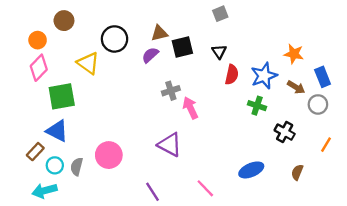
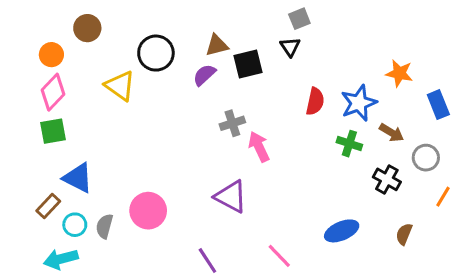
black triangle: (219, 52) -> (290, 47), moved
brown arrow: (296, 87) -> (392, 133), moved
green square: (62, 96) -> (53, 131), moved, size x0.7
gray circle: (318, 104) -> (426, 158), moved

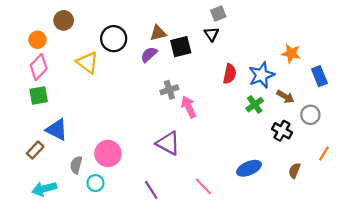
green cross: (349, 144) -> (255, 105), turned 36
orange line: (443, 197) -> (324, 153), moved
cyan circle: (75, 225) -> (95, 183), moved

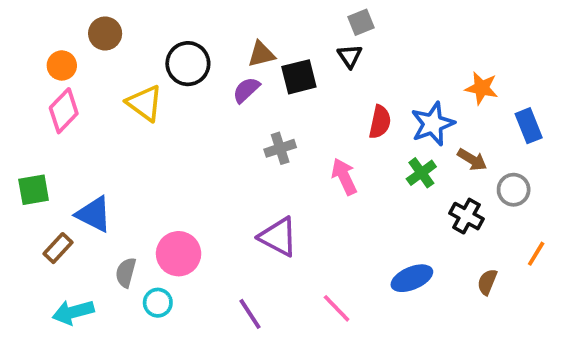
green square: (39, 95) -> (34, 190), moved
pink arrow: (189, 107) -> (344, 177), moved

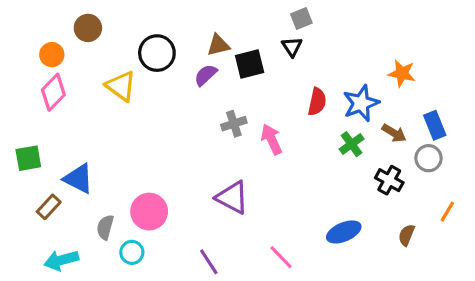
blue rectangle: (529, 126) -> (435, 125), moved
pink arrow: (344, 177) -> (272, 139), moved

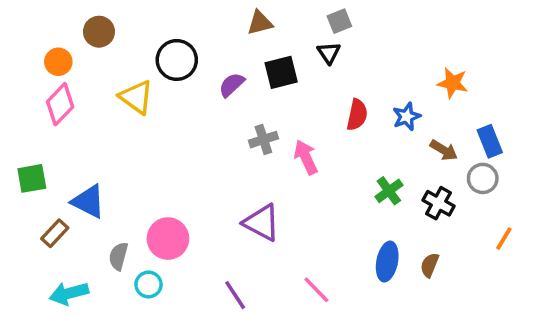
brown triangle: (218, 45) -> (260, 23), moved
blue star: (361, 103) -> (407, 117), size x0.7
green cross: (352, 144) -> (389, 191), moved
blue ellipse: (344, 232) -> (387, 262), turned -56
brown semicircle: (407, 235) -> (430, 265), moved

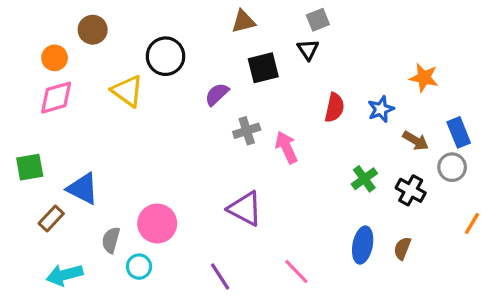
purple semicircle: (232, 85) -> (217, 94), moved
pink diamond: (60, 104) -> (56, 98), turned 30

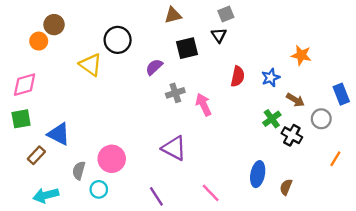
brown circle: (93, 30) -> (54, 25), moved
pink diamond: (56, 98) -> (25, 85), moved
blue rectangle: (459, 132) -> (341, 94), moved
green cross: (364, 179) -> (272, 119), moved
brown semicircle: (402, 248) -> (286, 187), moved

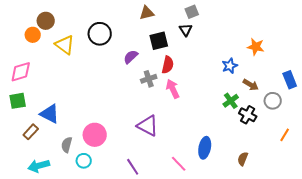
yellow triangle: (91, 65) -> (65, 45), moved
red semicircle: (238, 76) -> (168, 65), moved
blue ellipse: (258, 174) -> (205, 148), moved

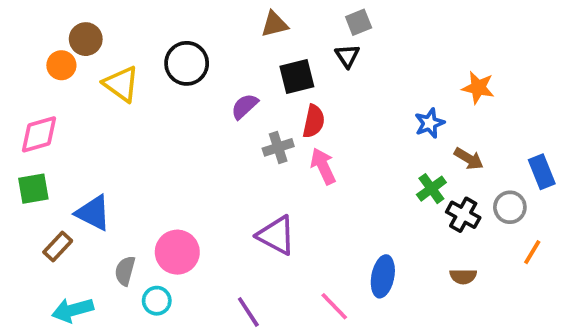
blue rectangle: (290, 80) -> (542, 172), moved
gray circle: (273, 101) -> (510, 207), moved
brown semicircle: (243, 159) -> (463, 276), moved, turned -112

